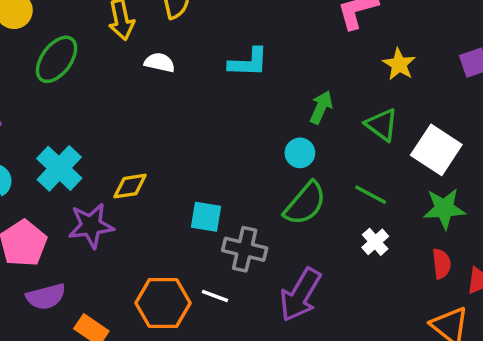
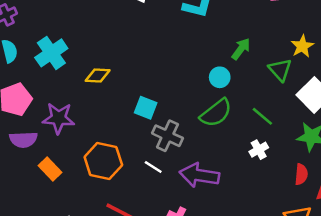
yellow star: (399, 64) -> (302, 46), moved
purple star: (91, 226) -> (59, 118), moved
purple arrow: (300, 295) -> (199, 175), turned 57
white line: (215, 296) -> (153, 167), moved

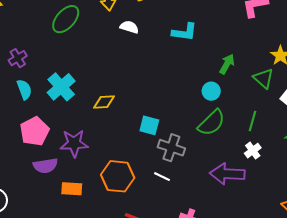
green line: (262, 116) -> (253, 121), turned 72
orange rectangle: (50, 169) -> (72, 189), turned -36
purple arrow: (199, 175) -> (227, 174), moved

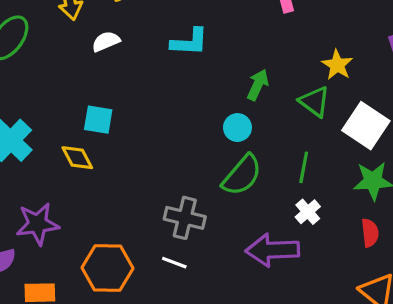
white semicircle: (129, 27) -> (106, 41), turned -36
yellow diamond: (104, 102) -> (77, 158), turned 70
cyan square: (149, 125) -> (98, 120), moved

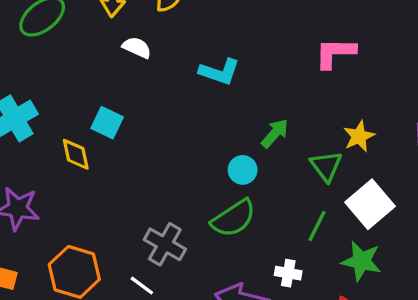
white semicircle: (106, 41) -> (137, 48), turned 32
green line: (304, 167) -> (317, 226), moved
white cross: (308, 212) -> (288, 273), turned 35

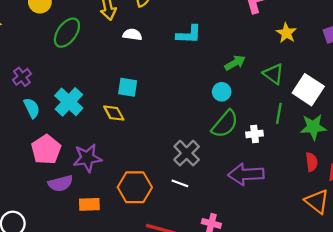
green arrow: (275, 133) -> (235, 63), turned 36
yellow star: (359, 136) -> (286, 33), moved
gray cross: (165, 244) -> (187, 153), turned 32
white cross: (288, 273) -> (255, 134), moved

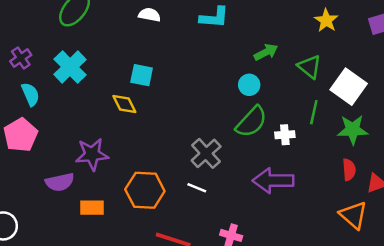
cyan cross: (69, 102) -> (70, 67), moved
pink pentagon: (46, 150) -> (21, 135), moved

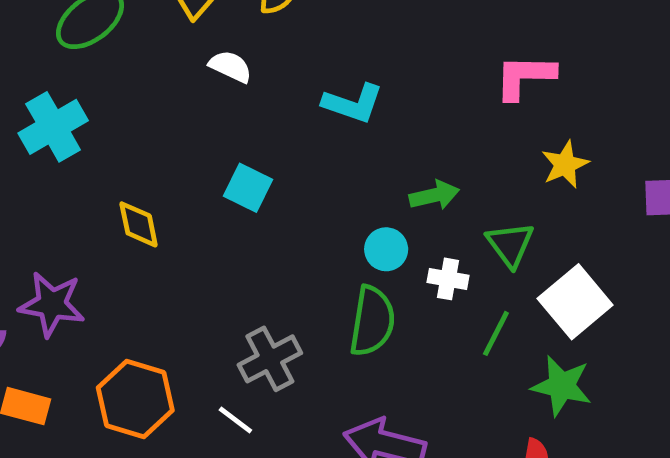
cyan square: (142, 75) -> (248, 188), moved
green semicircle: (251, 122) -> (372, 321), turned -48
white cross: (285, 135) -> (448, 279), moved

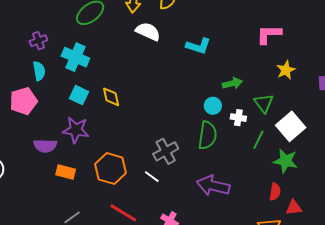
white semicircle: (230, 66) -> (148, 31), size x1.4
cyan cross: (53, 127) -> (75, 57), turned -36
cyan square: (248, 188) -> (79, 95), moved

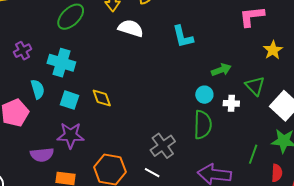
cyan L-shape: (198, 46) -> (183, 37), turned 65
cyan semicircle: (39, 71) -> (38, 89), moved
green line: (258, 140) -> (253, 154), moved

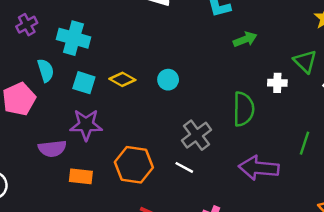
green arrow: (221, 70) -> (245, 39), moved
cyan circle: (204, 95) -> (168, 80), moved
yellow diamond: (102, 98) -> (122, 79), turned -40

